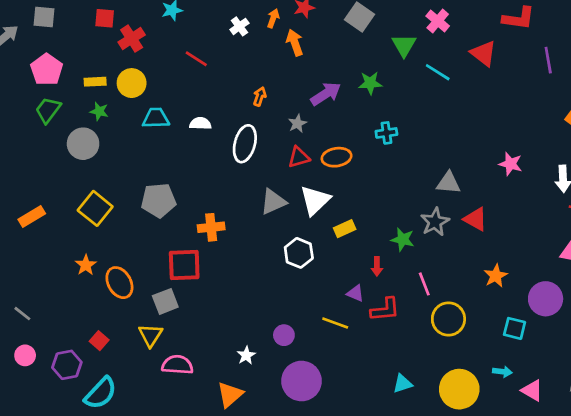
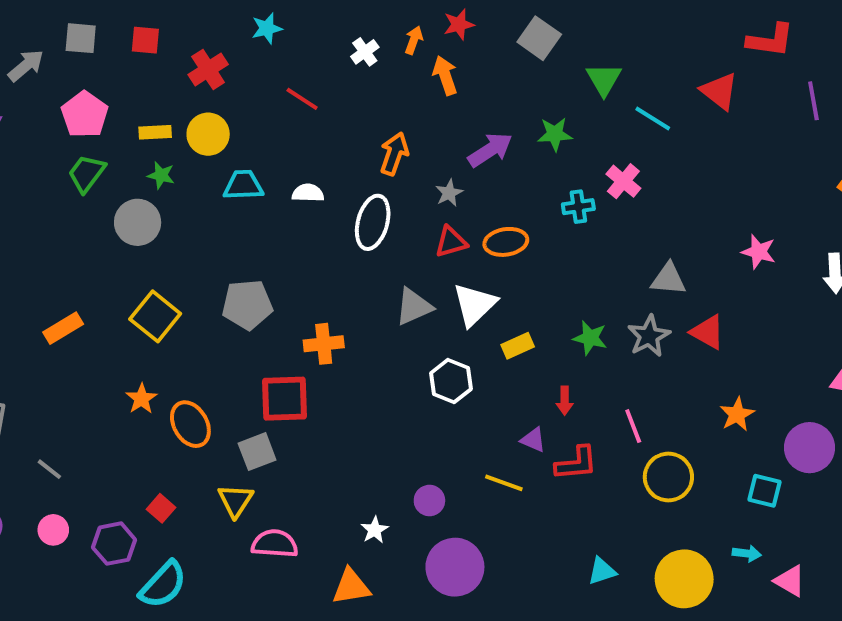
red square: (105, 18) -> (145, 40), moved
pink cross: (438, 21) -> (623, 181), moved
orange arrow: (260, 97) -> (394, 154), size x1.5
green star: (403, 239) -> (590, 338), moved
orange triangle: (230, 394) -> (351, 587), turned 32

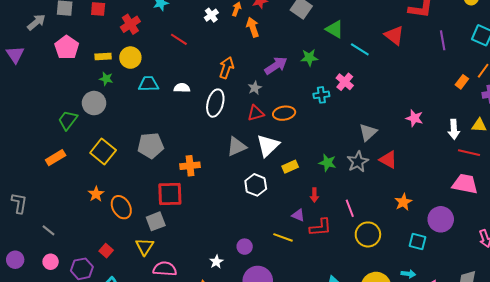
green triangle: (604, 79) -> (335, 29), turned -30
green trapezoid: (87, 173) -> (68, 120), moved
gray triangle: (668, 279) -> (368, 132), turned -48

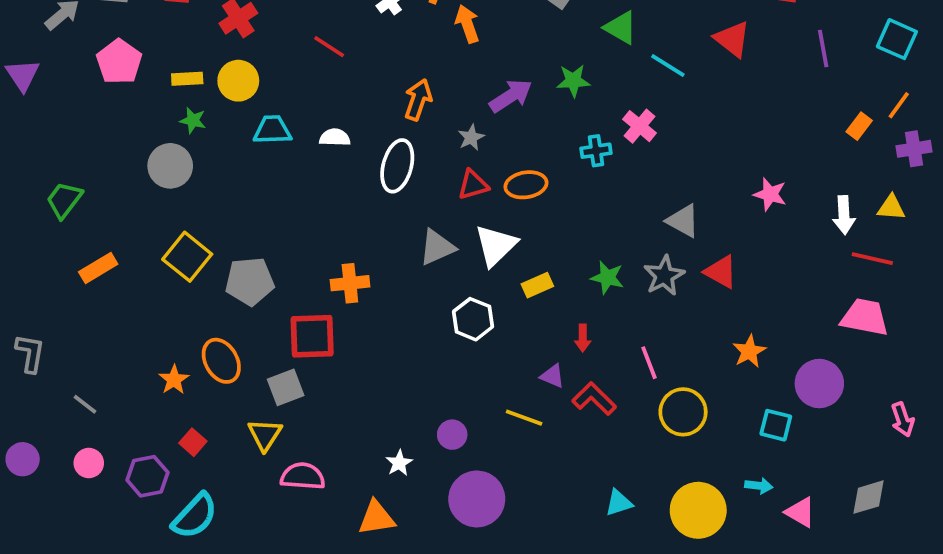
green trapezoid: (68, 120) -> (64, 200), moved
gray triangle: (368, 132) -> (683, 221), turned -48
gray pentagon: (151, 145) -> (250, 281), moved
orange star: (96, 194) -> (174, 380), moved
red L-shape: (320, 227) -> (594, 399), turned -130

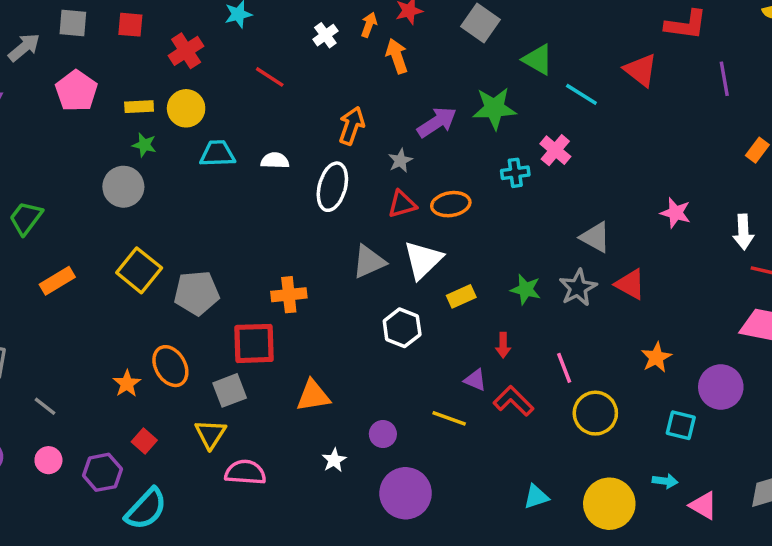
green star: (573, 81) -> (494, 108), size x1.4
orange triangle: (376, 518) -> (313, 396), moved

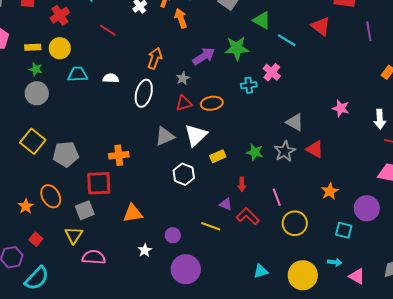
gray circle: (123, 187) -> (37, 93), moved

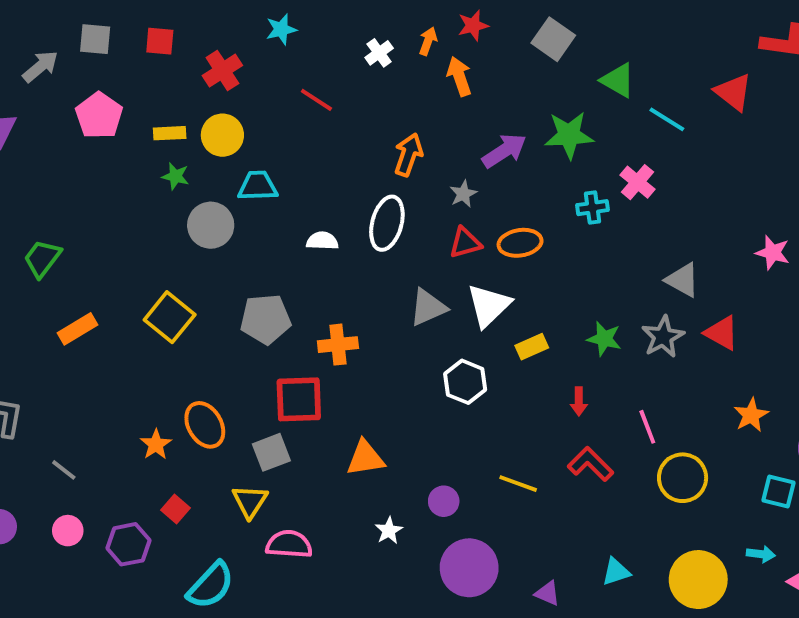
white semicircle: (111, 78) -> (322, 241), moved
gray circle: (37, 93) -> (211, 225), moved
gray pentagon: (66, 154) -> (266, 319), moved
purple triangle: (226, 204) -> (547, 593), moved
cyan semicircle: (37, 278) -> (211, 585), moved

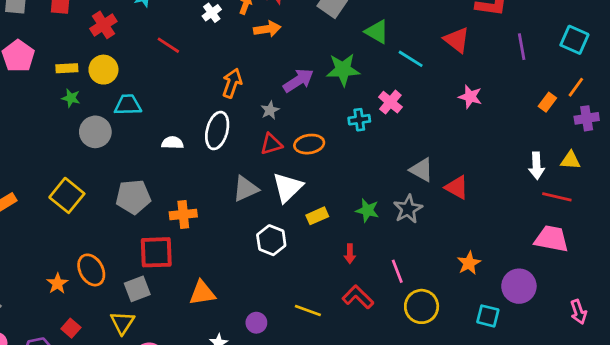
orange arrow: (459, 76) -> (267, 29), turned 100
pink star: (773, 253) -> (470, 97), moved
red triangle: (722, 333) -> (457, 187), moved

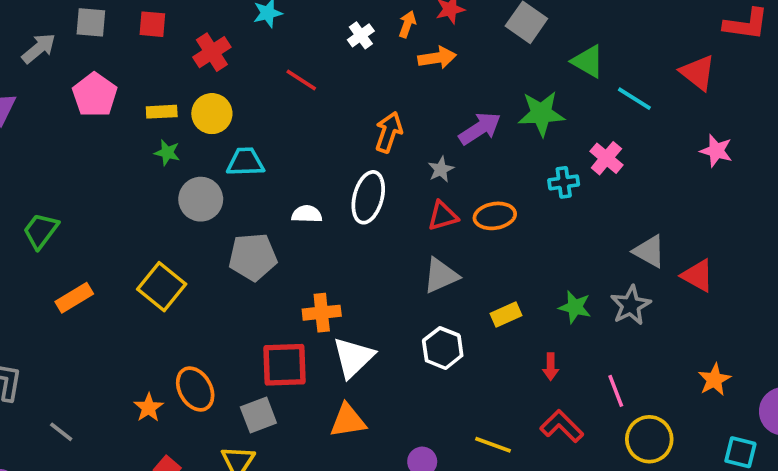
white triangle: (288, 187) -> (353, 357), moved
gray triangle: (246, 189) -> (441, 275), moved
gray pentagon: (133, 197) -> (253, 257), moved

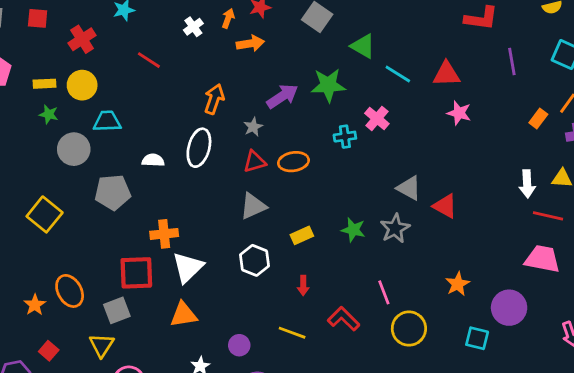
red triangle: (698, 73) -> (446, 74), moved, turned -40
red arrow: (551, 367) -> (303, 285), moved

